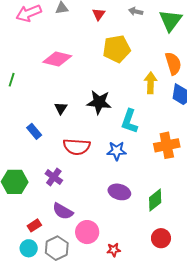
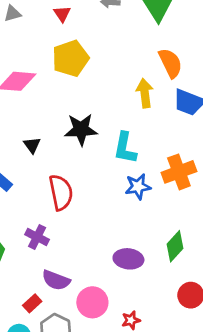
yellow pentagon: (117, 49) -> (71, 58), moved
red semicircle: (77, 147) -> (61, 192), turned -96
blue star: (117, 151) -> (138, 187), moved
purple ellipse: (119, 192) -> (128, 259), moved
red rectangle: (34, 225) -> (32, 303), moved

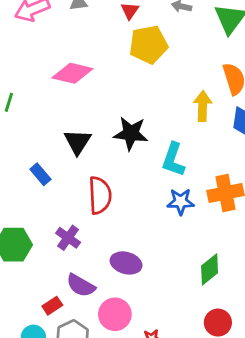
yellow pentagon: (71, 58) -> (148, 45), moved
black triangle: (32, 145) -> (78, 142), size x1.5
purple ellipse: (128, 259) -> (126, 263), moved

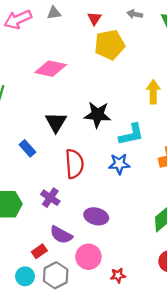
cyan L-shape: (173, 160) -> (131, 134), turned -120
blue star: (181, 202) -> (119, 164), moved

